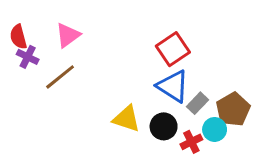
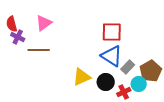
red square: (173, 49) -> (112, 32), turned 35
brown line: (60, 77) -> (39, 50), turned 40
yellow triangle: (126, 119) -> (82, 77), turned -42

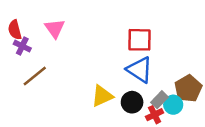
pink triangle: (44, 23) -> (55, 29), turned -30
brown line: (39, 50) -> (35, 76), moved, turned -40
gray rectangle: (128, 67) -> (159, 100), moved

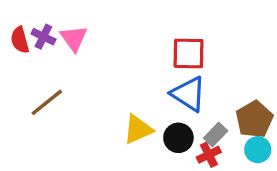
purple cross: (22, 46) -> (43, 37), moved
cyan circle: (173, 105) -> (258, 150), moved

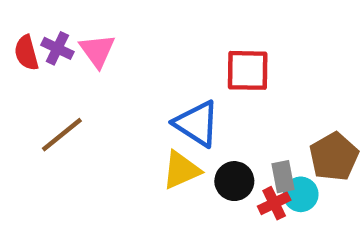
blue triangle: (189, 94) -> (197, 124), moved
gray rectangle: (216, 134) -> (283, 177), turned -55
cyan circle: (258, 150) -> (301, 194), moved

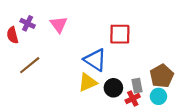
pink triangle: (97, 51) -> (59, 24), moved
red semicircle: (26, 53) -> (13, 35), moved
cyan circle: (301, 194) -> (158, 96), moved

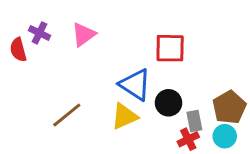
pink triangle: (59, 24) -> (84, 34), turned 30
brown line: (30, 65) -> (67, 115), moved
black circle: (113, 88) -> (169, 103), moved

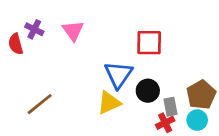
pink triangle: (84, 34) -> (73, 31), turned -30
blue triangle: (135, 85) -> (118, 75), turned 32
brown line: (67, 115) -> (40, 104), moved

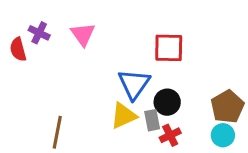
brown line: (40, 104) -> (57, 132), moved, turned -40
gray rectangle: (170, 107) -> (152, 120), moved
red cross: (165, 123) -> (170, 135), moved

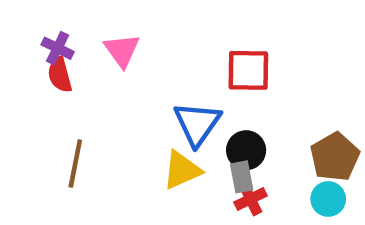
red semicircle: (18, 49) -> (60, 75), moved
gray rectangle: (152, 120) -> (242, 177), moved
brown line: (57, 132) -> (75, 164), moved

